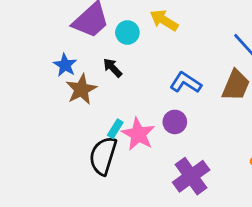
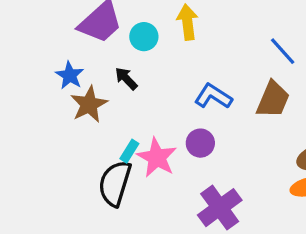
yellow arrow: (164, 20) -> (187, 22), turned 52

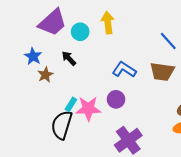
brown trapezoid: (273, 100) -> (162, 72), turned 75
brown star: (89, 104) -> (45, 75), size x0.7
pink star: (157, 158) -> (88, 109), turned -30

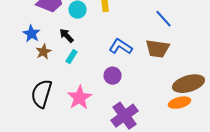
cyan rectangle: (71, 104) -> (72, 57), moved
pink star: (88, 109) -> (80, 98), moved, turned -30
black semicircle: (62, 125) -> (42, 94), moved

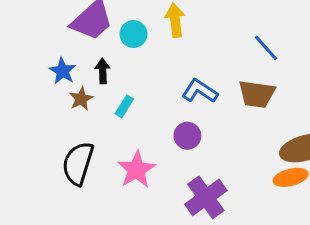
black arrow: (66, 36) -> (103, 71), moved, turned 42

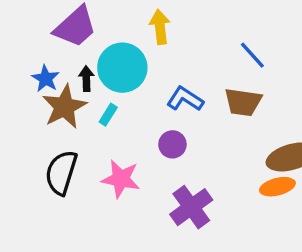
cyan circle: (133, 34) -> (122, 68), moved, size x1.8
brown star: (81, 99) -> (64, 107), size x1.8
pink star: (137, 170) -> (121, 179), turned -30

